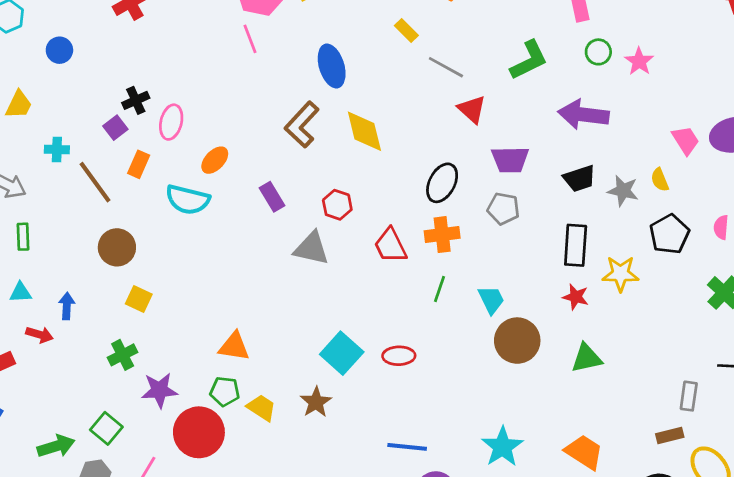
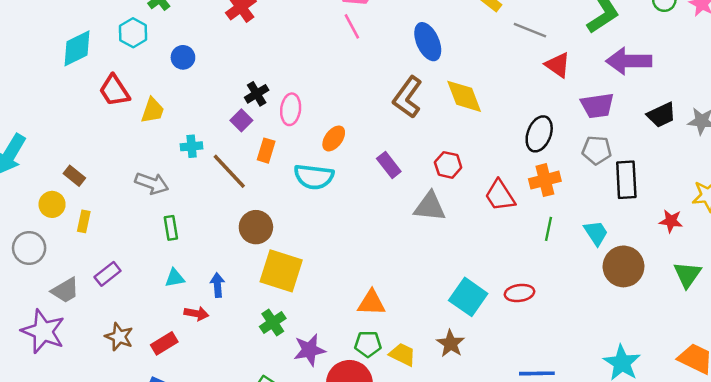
purple arrow: (583, 115) -> (629, 61), moved
black rectangle: (576, 245) -> (626, 180), moved
yellow square: (139, 299) -> (281, 271), size x1.8
green triangle: (587, 358) -> (687, 275), turned -36

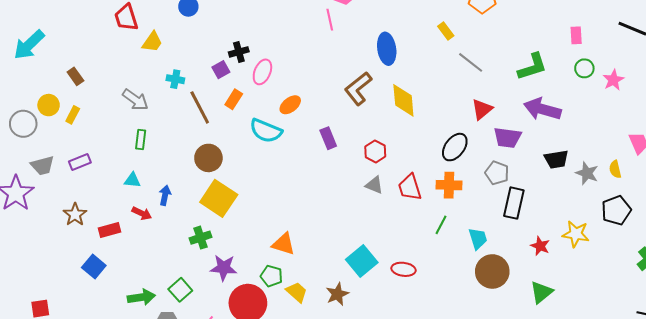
red triangle: (558, 65) -> (482, 109), moved, turned 30
yellow circle: (52, 204) -> (49, 105), moved
gray triangle: (430, 207) -> (374, 185), moved, size x0.7

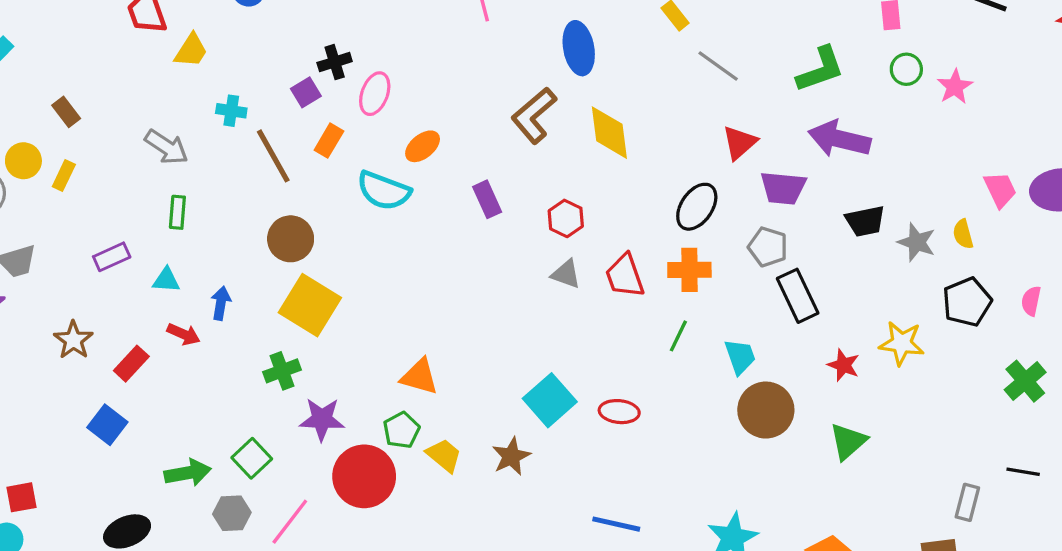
purple rectangle: (80, 162) -> (112, 257), moved
black rectangle: (514, 203) -> (798, 296), turned -36
red rectangle: (110, 230) -> (131, 364), turned -30
green pentagon: (271, 276) -> (401, 430), turned 30

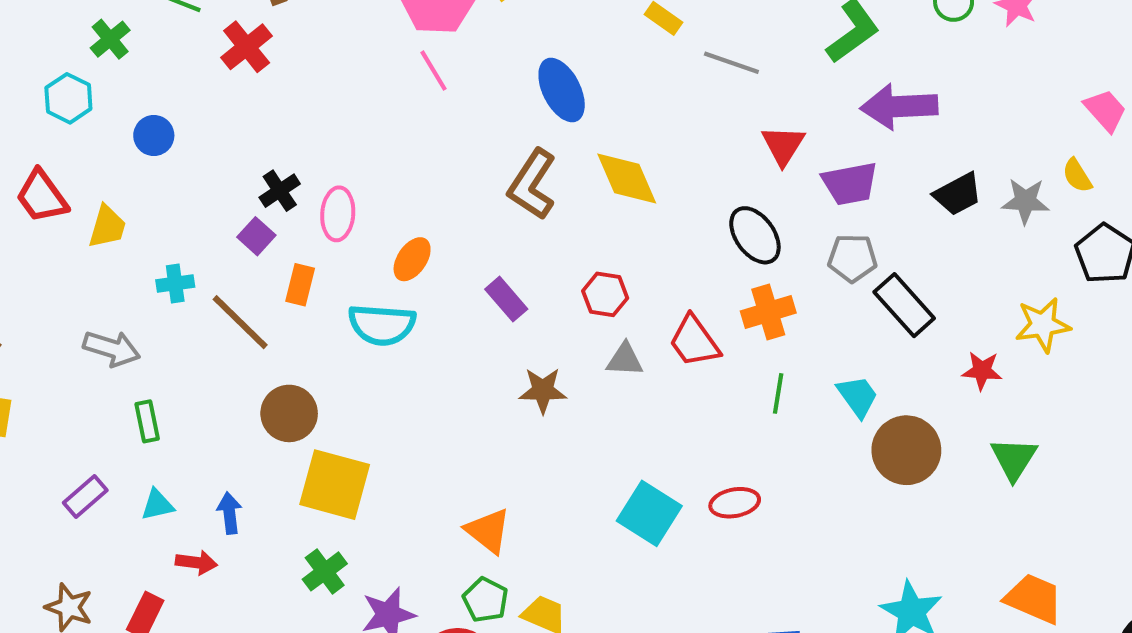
black ellipse: (697, 207) -> (755, 235), turned -54
orange triangle: (419, 377) -> (488, 531), turned 39
brown star: (511, 456) -> (543, 390), moved, turned -30

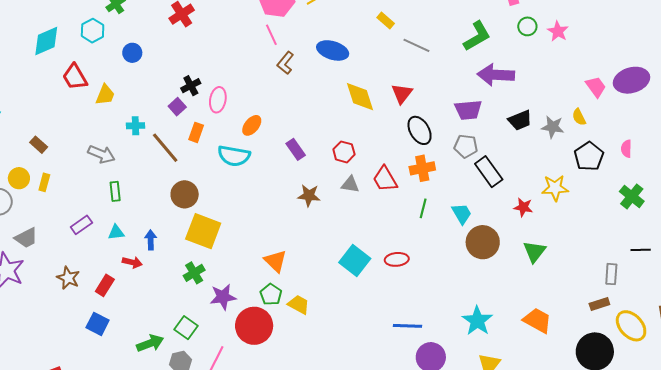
blue ellipse: (562, 90) -> (333, 50), turned -52
red triangle: (783, 145) -> (402, 94), moved
brown L-shape: (532, 184) -> (285, 63), moved, size x0.7

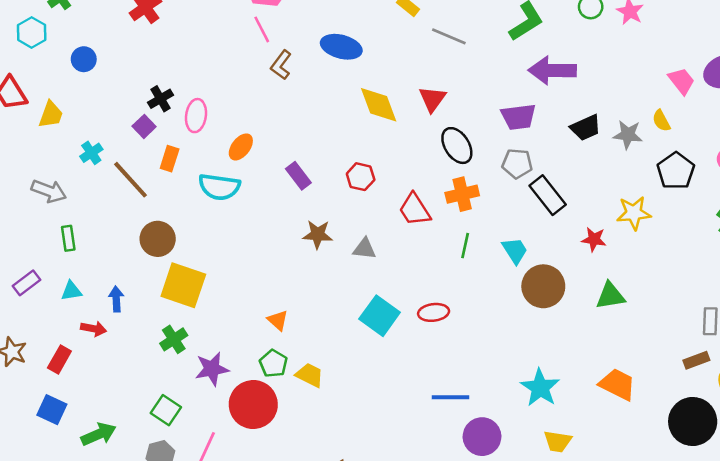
cyan cross: (135, 126) -> (91, 153), turned -30
gray triangle: (350, 185) -> (365, 249), moved
green triangle: (535, 252) -> (610, 296), turned 45
orange triangle: (276, 261) -> (278, 320), size x0.7
green arrow: (150, 343) -> (99, 434), moved

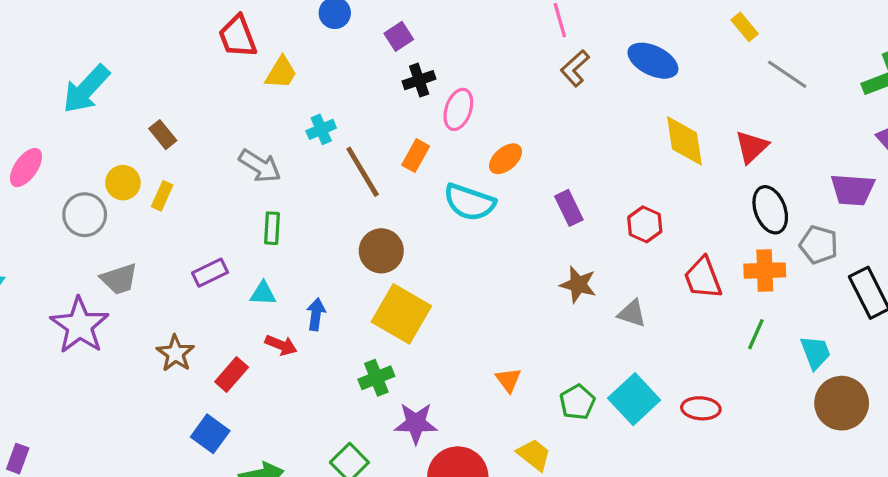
purple square: (144, 126) -> (399, 36), moved
gray pentagon: (517, 164) -> (819, 245), moved
green pentagon: (273, 363) -> (577, 402), moved

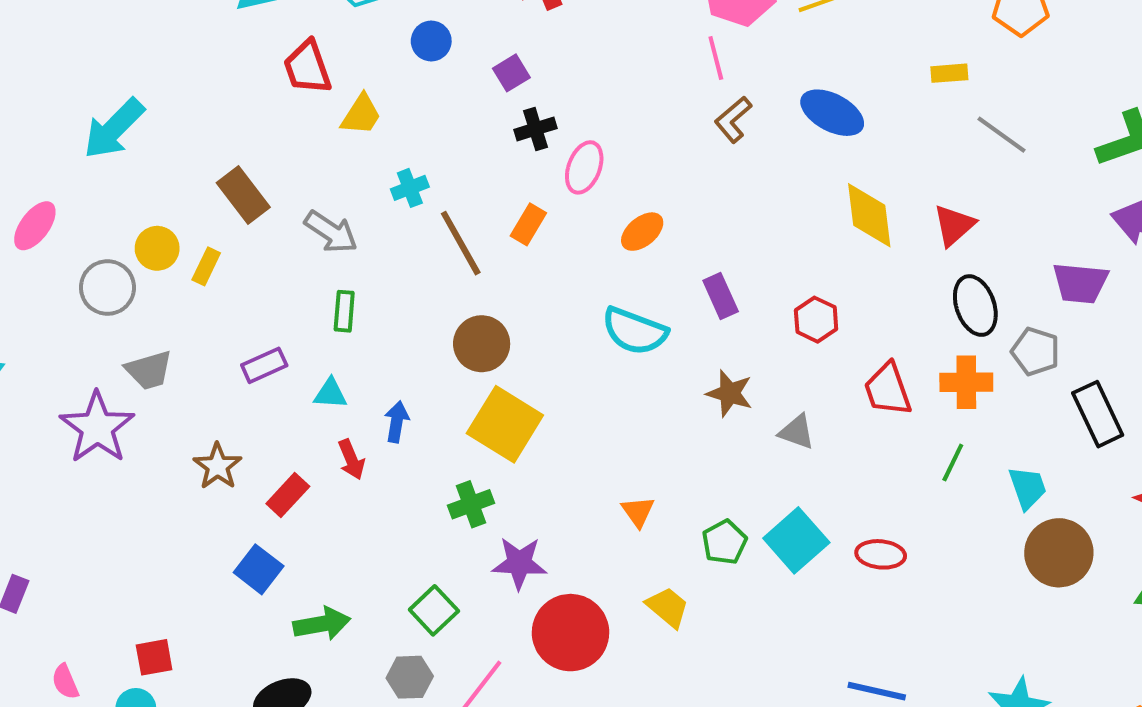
yellow rectangle: (745, 27) -> (949, 73), turned -56
brown rectangle: (163, 135) -> (243, 195), moved, size x1.5
cyan semicircle: (469, 202) -> (635, 331), moved
red arrow: (281, 345) -> (351, 459), turned 44

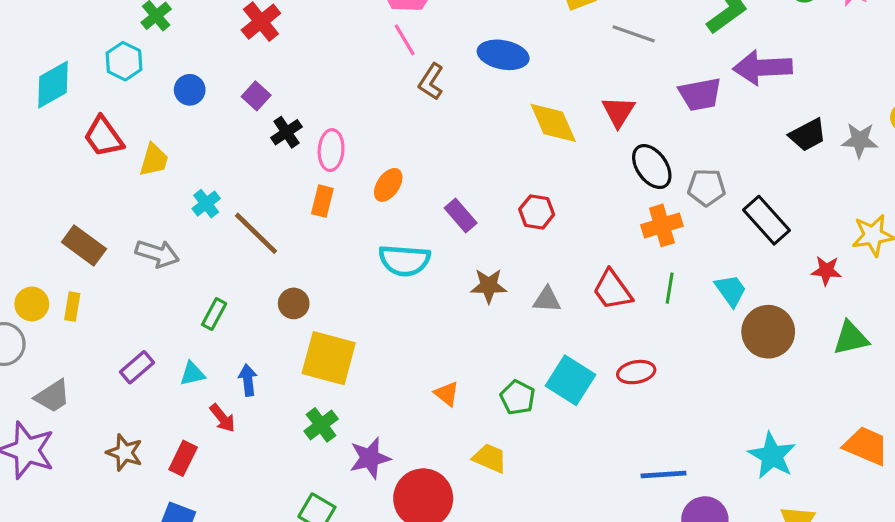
orange rectangle: (528, 224) -> (322, 201), moved
purple trapezoid: (1080, 283) -> (700, 94), moved
green rectangle: (344, 311) -> (214, 314), moved, turned 40
brown circle: (482, 344) -> (294, 303), size x0.7
red trapezoid: (888, 389) -> (612, 290), moved

